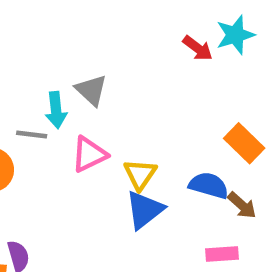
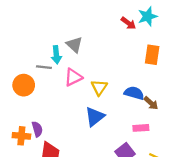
orange rectangle: (244, 143) -> (152, 55), moved, turned 54
blue triangle: (145, 210) -> (95, 117), moved

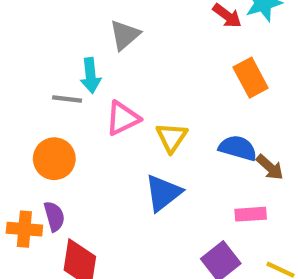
gray triangle: (74, 45) -> (125, 35), moved, turned 36
orange rectangle: (152, 55) -> (251, 78), moved, turned -36
orange circle: (24, 85) -> (54, 159), moved

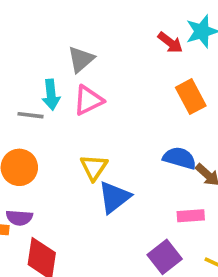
pink triangle: (123, 118) -> (88, 100), moved
yellow triangle: (172, 137) -> (94, 167), moved
purple semicircle: (54, 216) -> (19, 218), turned 110

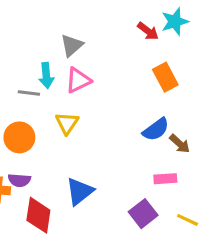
blue semicircle: (180, 158) -> (156, 129), turned 128
yellow triangle: (94, 167) -> (67, 123), moved
blue triangle: (114, 197) -> (80, 191), moved

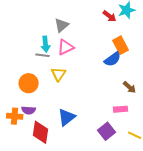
gray line: (29, 93) -> (43, 55), moved
blue semicircle: (156, 129) -> (113, 59), moved

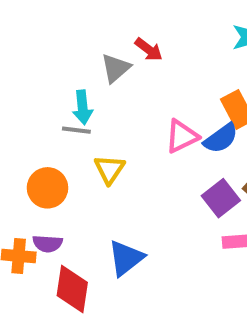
red arrow: (110, 16) -> (149, 50), moved
pink triangle: (66, 47) -> (182, 136), moved
purple square: (107, 131) -> (221, 198), moved

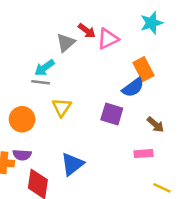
cyan arrow: (83, 107) -> (45, 68), turned 60
pink triangle: (182, 136) -> (108, 39), moved
purple square: (221, 198) -> (112, 114), moved, turned -35

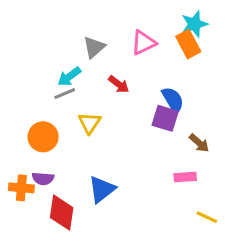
red arrow: (87, 31) -> (119, 84), moved
orange rectangle: (144, 69) -> (188, 44), moved
gray line: (41, 82) -> (65, 94), turned -30
blue semicircle: (133, 88) -> (173, 100), turned -85
purple square: (112, 114) -> (165, 118), moved

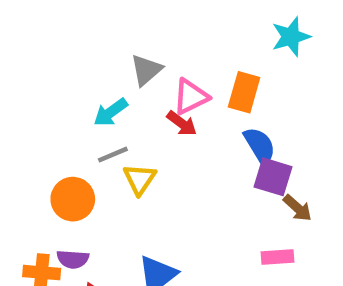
pink triangle: (143, 43) -> (191, 97), moved
orange rectangle: (188, 44) -> (244, 92), moved, turned 44
gray line: (65, 94) -> (113, 155), moved
purple square: (165, 118) -> (273, 177), moved

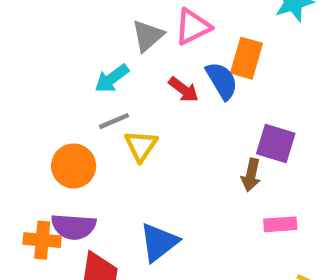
pink triangle: (191, 97) -> (193, 27), moved
blue semicircle: (260, 146) -> (222, 81), moved
brown arrow: (298, 208) -> (251, 175), moved, turned 60
purple semicircle: (73, 259) -> (74, 227), size x1.4

